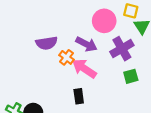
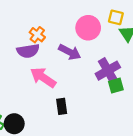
purple cross: (122, 49) -> (108, 71), moved
orange cross: (66, 57) -> (37, 35), moved
pink arrow: (84, 69) -> (43, 77), moved

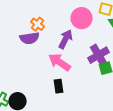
purple arrow: (70, 52) -> (66, 39), turned -90
pink arrow: (43, 77) -> (60, 62), moved

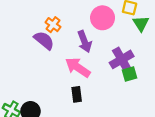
purple semicircle: (30, 38) -> (44, 40), turned -132
purple arrow: (66, 39) -> (85, 41), turned 132

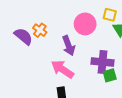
purple semicircle: (44, 40) -> (23, 36), moved
purple cross: (122, 59) -> (103, 62), turned 35

